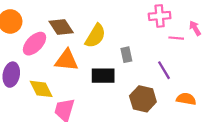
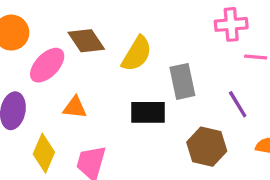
gray rectangle: (126, 55) -> (182, 81), size x1.5
orange triangle: (67, 60) -> (75, 107), moved, size x0.7
yellow diamond: (41, 89) -> (44, 153), moved, turned 50

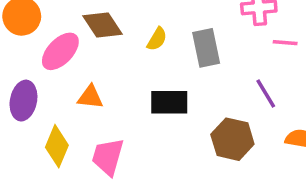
yellow semicircle: (137, 54) -> (157, 39), size x0.6
gray rectangle: (182, 81) -> (206, 48), moved

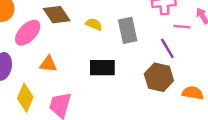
yellow semicircle: (157, 39) -> (94, 24), turned -98
purple line: (266, 94) -> (167, 48), moved
brown hexagon: (232, 139) -> (159, 77), moved

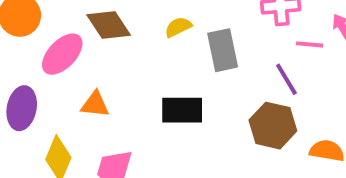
yellow semicircle: (94, 24) -> (178, 27), moved, turned -49

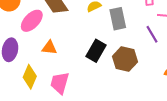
black rectangle: (182, 110) -> (96, 51), turned -60
brown hexagon: (273, 126) -> (125, 59), moved

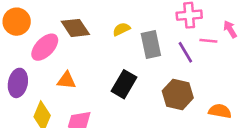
purple line: (152, 34) -> (185, 52), moved
brown hexagon: (125, 59) -> (178, 94), moved

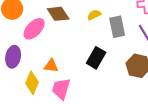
orange triangle: (66, 80) -> (51, 66), moved

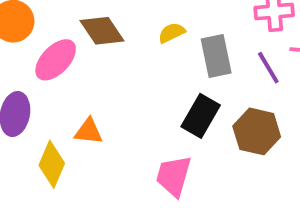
black rectangle: (96, 58) -> (201, 116), moved
pink trapezoid: (61, 89) -> (174, 176), moved

